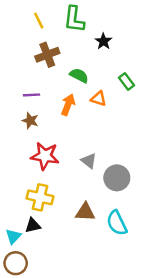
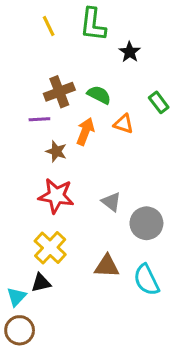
brown cross: (47, 55) -> (59, 92), moved
brown star: (30, 121) -> (56, 151), moved
yellow cross: (40, 197) -> (50, 248), turned 30

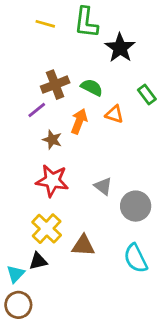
yellow line: (49, 26) -> (45, 24), turned -48
black star: (130, 52) -> (120, 48), size x1.5
purple line: (39, 119) -> (37, 110), turned -36
brown triangle: (107, 266) -> (83, 246), moved

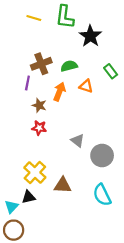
green semicircle: (92, 87) -> (69, 66), turned -42
purple line: (37, 110) -> (27, 83), turned -40
red star: (52, 181) -> (39, 128), moved, size x0.6

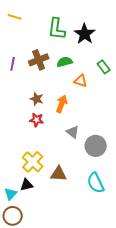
green L-shape: (65, 17) -> (57, 29), moved
yellow line: (34, 18) -> (15, 17), moved
purple line: (27, 83) -> (13, 64), moved
orange arrow: (59, 92) -> (62, 104), moved

